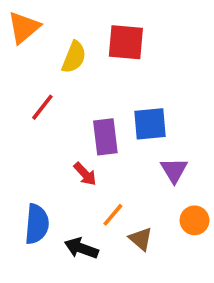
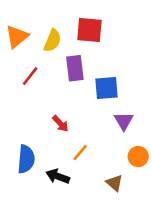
orange triangle: (24, 27) -> (17, 37), moved
purple rectangle: (105, 137) -> (75, 68), moved
brown triangle: (141, 239) -> (114, 183), moved

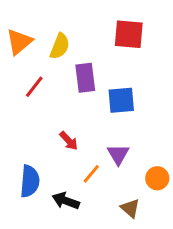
red square: (89, 30) -> (129, 34), moved
purple triangle: (124, 121) -> (118, 154), moved

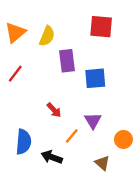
red line: (34, 87) -> (15, 74), moved

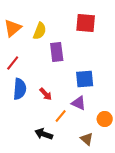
blue square: (95, 78) -> (85, 79), moved
purple triangle: (93, 121) -> (79, 103), turned -35
blue semicircle: (24, 142) -> (20, 89), moved

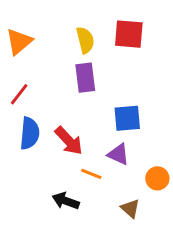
yellow semicircle: (40, 31) -> (85, 40), moved, turned -36
red arrow: (46, 94) -> (69, 141), size x1.5
orange line: (61, 116) -> (91, 174), turned 72

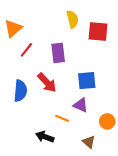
red square: (129, 34) -> (98, 31), moved
yellow semicircle: (85, 40) -> (72, 19), moved
red line: (19, 94) -> (26, 50), moved
red arrow: (69, 141) -> (47, 83), moved

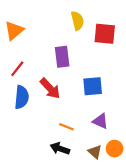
red line: (26, 50) -> (17, 69), moved
purple triangle: (81, 105) -> (100, 121), moved
orange circle: (107, 121) -> (115, 149), moved
black arrow: (45, 137) -> (60, 149), moved

